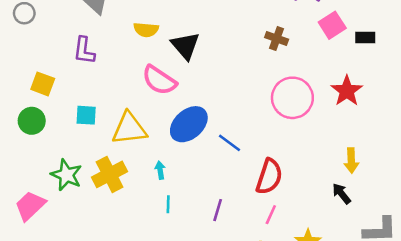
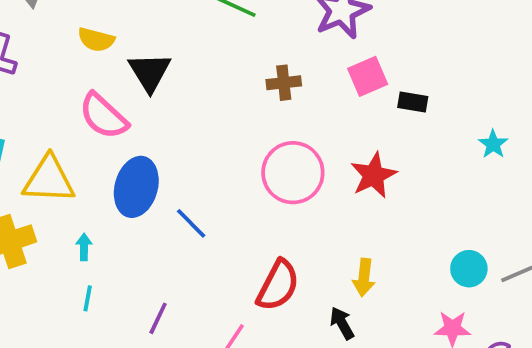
brown cross: (277, 38) -> (284, 83), turned -35
blue ellipse: (189, 124) -> (136, 187), turned -42
red semicircle: (269, 177) -> (278, 285), moved

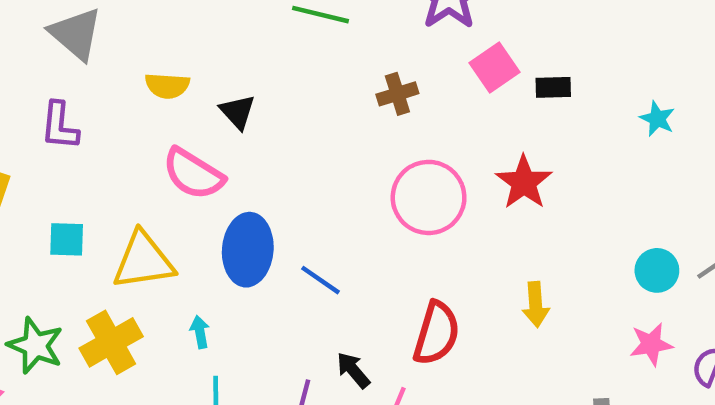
black triangle: (150, 72) -> (238, 112), size x0.7
black arrow: (342, 323) -> (353, 370), moved

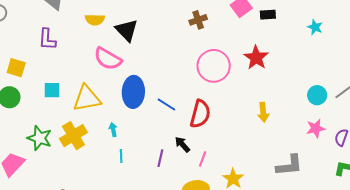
black triangle: (238, 112) -> (127, 30), size x1.4
red semicircle: (436, 333) -> (200, 114), moved

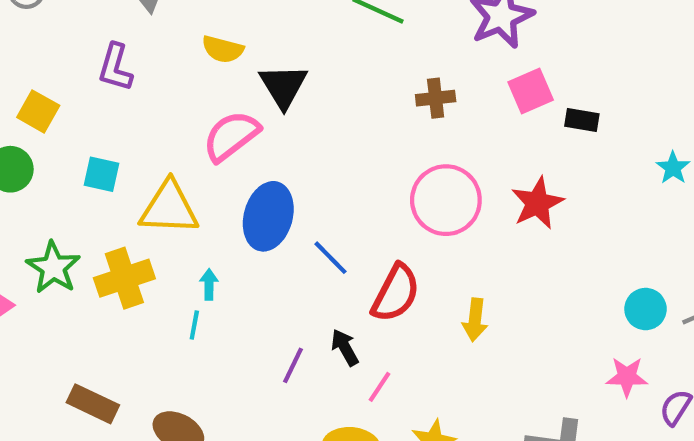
pink semicircle: (108, 59) -> (231, 136), turned 100
yellow arrow: (263, 112) -> (475, 320), moved
cyan line: (121, 156) -> (194, 325), moved

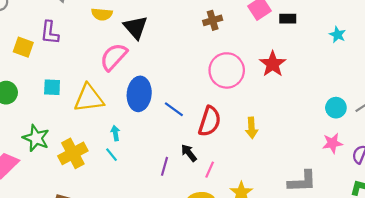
yellow square: (38, 111) -> (23, 47), moved
yellow cross: (124, 278) -> (73, 153), moved
cyan line: (194, 325) -> (112, 155), turned -40

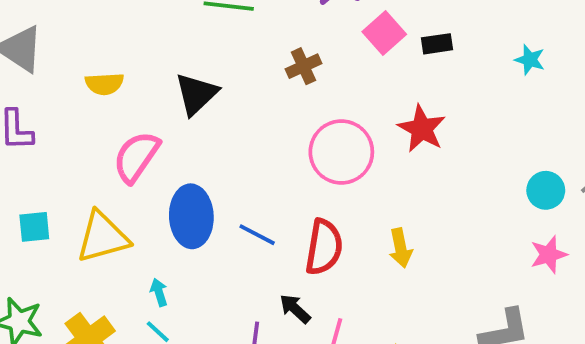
black triangle: (136, 27) -> (196, 94), moved, turned 36

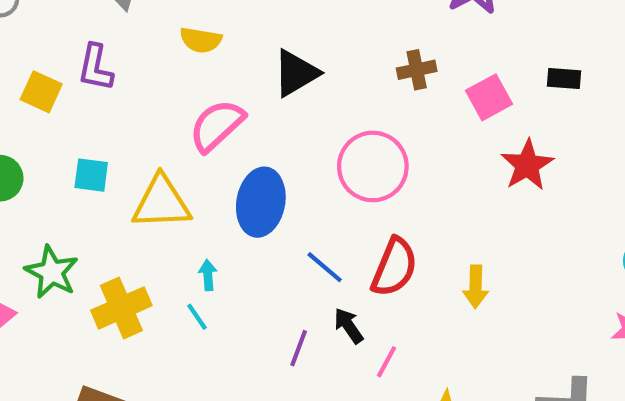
pink square: (384, 33) -> (489, 97), moved
pink circle: (341, 152) -> (373, 166), moved
blue line: (257, 235) -> (325, 267), moved

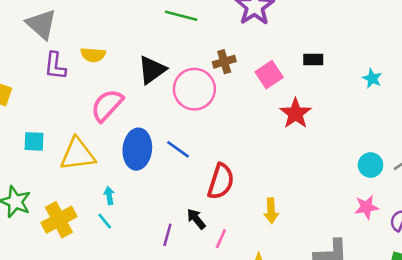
purple L-shape: (95, 68) -> (55, 66), moved
pink circle: (373, 166) -> (194, 89), moved
blue line: (325, 267) -> (178, 149), moved
yellow arrow: (476, 287) -> (271, 211), moved

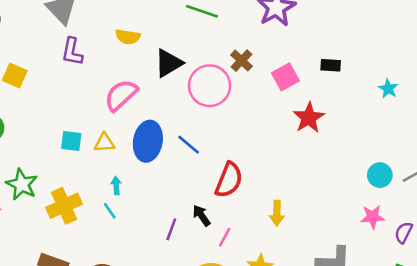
yellow semicircle: (93, 55) -> (128, 37), moved
brown cross: (224, 62) -> (242, 61), turned -35
cyan square: (34, 141) -> (71, 141), moved
yellow triangle: (78, 154) -> (104, 143), moved, size x0.6

